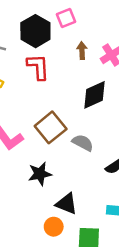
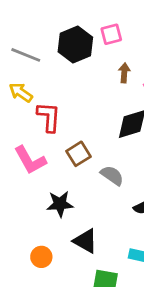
red L-shape: (38, 67) -> (49, 117), moved
brown square: (51, 127) -> (78, 154), size x0.7
orange circle: (54, 227) -> (41, 257), moved

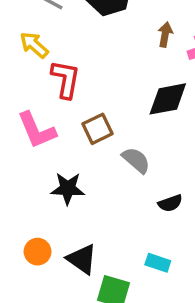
black triangle: (85, 241) -> (82, 259), moved

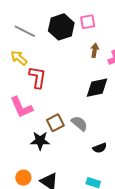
brown square: (97, 129) -> (55, 123), moved

